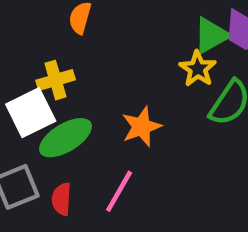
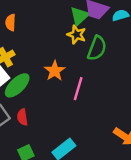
pink line: (119, 191) -> (78, 89), moved

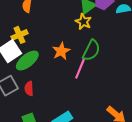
green semicircle: (97, 48) -> (91, 50), moved

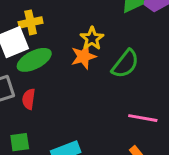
yellow star: (83, 22) -> (92, 38), moved
pink line: (80, 69) -> (143, 118), moved, turned 66

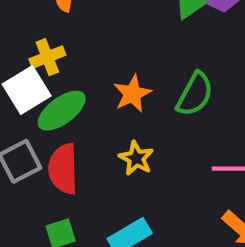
yellow star: (92, 38) -> (136, 158), moved
red semicircle: (29, 99) -> (63, 169), size x1.6

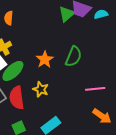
yellow star: (136, 158) -> (41, 89), moved

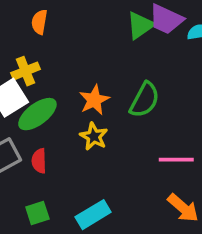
yellow star: (41, 89) -> (94, 136), moved
red semicircle: (17, 98) -> (39, 161), size x0.6

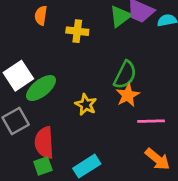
yellow cross: (25, 71) -> (77, 31), moved, turned 30
orange star: (94, 100) -> (128, 95), moved
red semicircle: (39, 161) -> (44, 143), moved, size x1.6

